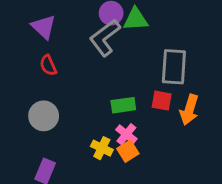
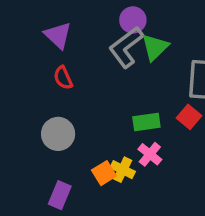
green triangle: (136, 19) -> (155, 47), moved, turned -40
red square: (162, 101) -> (189, 117), turned 30
orange square: (128, 151) -> (104, 173), moved

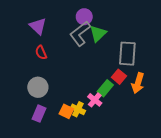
green rectangle: (146, 122) -> (105, 88), moved, turned -42
orange square: (104, 173) -> (66, 111), turned -32
purple rectangle: (60, 195) -> (39, 114), moved

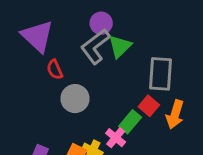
purple triangle: (38, 26) -> (37, 36), size x1.4
red semicircle: (41, 53) -> (55, 70), moved
gray circle: (38, 87) -> (75, 99), moved

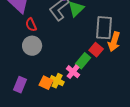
gray circle: (75, 99) -> (32, 46), moved
orange arrow: (175, 114) -> (114, 42), moved

